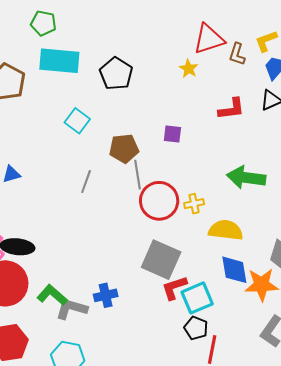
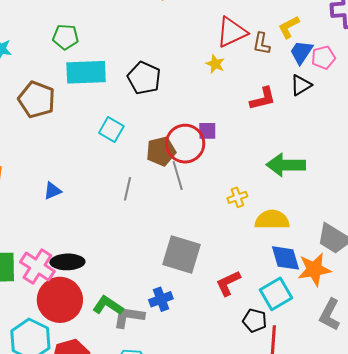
red circle: (159, 201) -> (185, 144), moved
gray square: (161, 260) -> (182, 255), moved
cyan square: (197, 298) -> (276, 294), moved

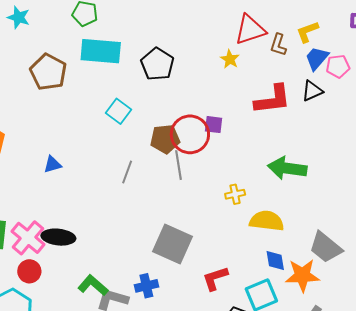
red L-shape: (263, 99) -> (273, 100), size x1.4
blue diamond: (286, 258) -> (275, 260), size x0.7
red circle: (60, 300) -> (29, 271), moved, size x0.5

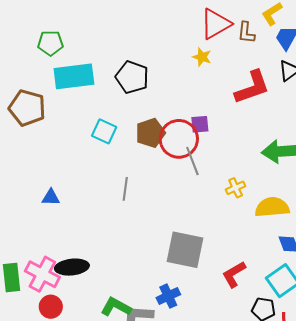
brown pentagon: (165, 139) -> (150, 133), moved
blue triangle: (52, 165) -> (51, 197), turned 30
gray line: (179, 165) -> (192, 161), moved

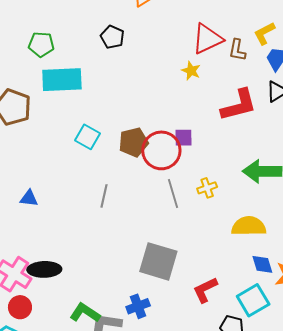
black pentagon: (132, 77) -> (112, 37), moved, size x0.7
gray line: (192, 161) -> (173, 194), moved
yellow cross: (236, 188) -> (207, 188), moved

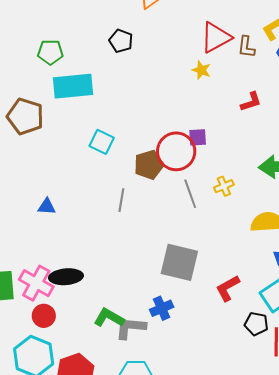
red L-shape: (239, 105) -> (251, 102), size x0.6
brown pentagon: (133, 142) -> (149, 165), moved

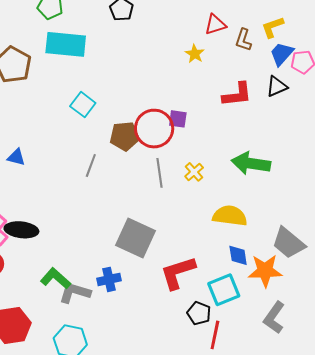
red triangle: (216, 37) -> (215, 24), size x0.7
red L-shape: (251, 102) -> (237, 95), size x1.4
yellow cross: (224, 186) -> (194, 172), turned -30
red L-shape: (228, 288) -> (178, 273), size x1.4

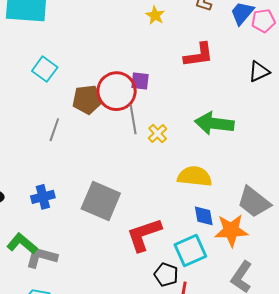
black triangle: (277, 86) -> (259, 72), moved
gray line: (160, 173) -> (133, 119), moved
blue cross: (109, 279) -> (43, 197), moved

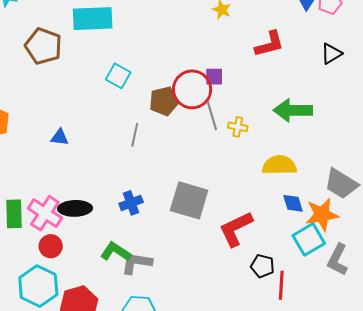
yellow cross: (158, 134) -> (238, 127), turned -30
cyan square: (190, 250) -> (309, 239), moved

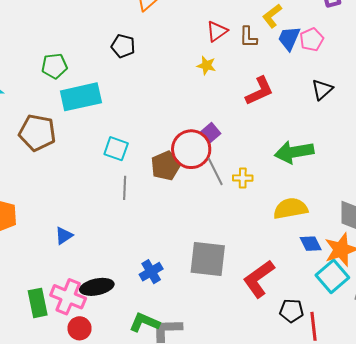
purple square: (214, 77) -> (211, 133), turned -30
gray line: (135, 135) -> (125, 188), moved
blue triangle: (60, 137) -> (64, 236), moved, turned -30

